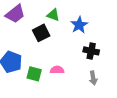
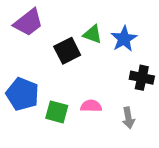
green triangle: (53, 15) -> (93, 34), moved
gray arrow: (93, 78) -> (128, 118), moved

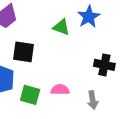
blue star: (124, 39) -> (89, 17), moved
black square: (67, 51) -> (24, 52), moved, turned 35

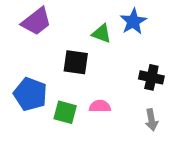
black square: (24, 52) -> (76, 62), moved
gray arrow: (93, 100) -> (151, 120), moved

